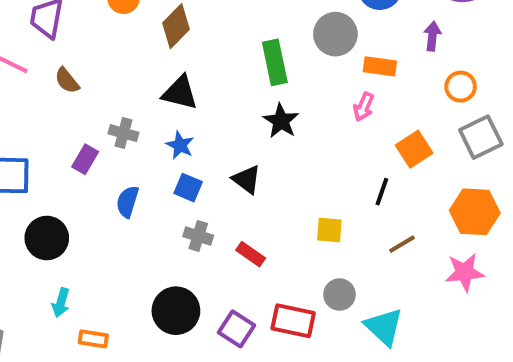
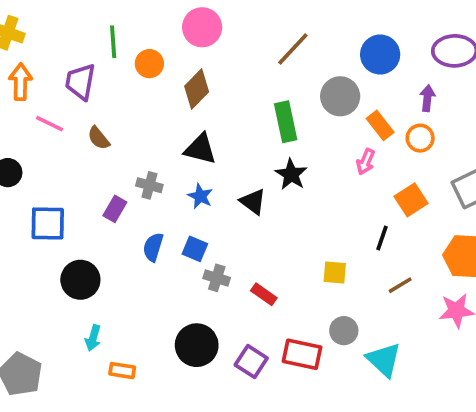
orange rectangle: (380, 66) -> (380, 125), turned 44
orange circle: (461, 87) -> (420, 138), moved
black triangle: (247, 179) -> (253, 202), moved
blue square: (188, 188) -> (195, 249), moved

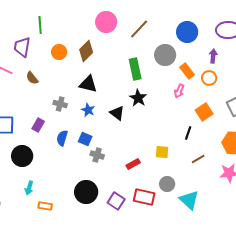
pink circle: (202, 27) -> (106, 22), moved
orange circle: (149, 64) -> (59, 52), moved
purple rectangle: (115, 209) -> (38, 125), moved
red rectangle: (264, 294) -> (133, 164), moved, turned -64

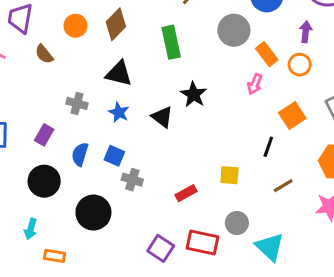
green rectangle: (135, 69) -> (171, 42), moved
brown semicircle: (32, 78) -> (44, 54), moved
black circle: (22, 156) -> (44, 181), moved
black circle: (86, 192) -> (93, 213), moved

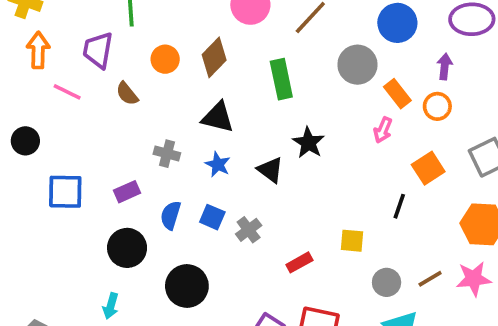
purple rectangle: (44, 135) -> (127, 192), turned 36
gray cross: (132, 180) -> (249, 230), moved, turned 36
brown line: (283, 186) -> (430, 279), moved
gray circle: (237, 223) -> (387, 282), moved

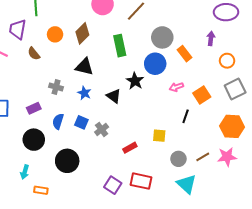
blue circle: (397, 23) -> (155, 64), moved
orange circle: (437, 106) -> (227, 61), moved
pink arrow: (383, 130) -> (176, 87), moved, turned 48

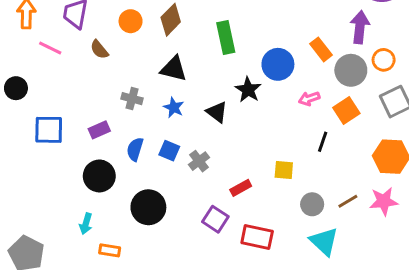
gray circle: (162, 37) -> (351, 70), moved
purple arrow: (211, 38) -> (360, 27), size x1.5
purple square: (113, 185) -> (215, 219), moved

